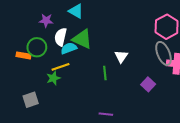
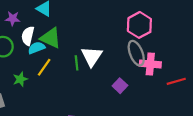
white triangle: (121, 57) -> (92, 56), size x1.5
yellow line: (61, 67) -> (44, 67), moved, turned -36
green line: (105, 73) -> (77, 63), moved

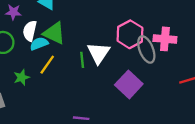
pink hexagon: (139, 25) -> (130, 34), moved
pink cross: (150, 64) -> (165, 39), moved
purple square: (120, 86) -> (129, 84), size x1.6

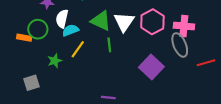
green triangle: (54, 33) -> (101, 21), moved
gray ellipse: (146, 49) -> (180, 45), moved
white triangle: (99, 53) -> (124, 22), moved

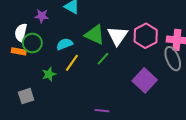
white semicircle: (62, 19) -> (21, 33), moved
green line: (109, 45) -> (103, 59), turned 48

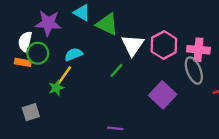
purple star: (42, 16) -> (48, 23), size x1.6
green triangle: (95, 35) -> (107, 24), moved
yellow line: (72, 63) -> (64, 75), moved

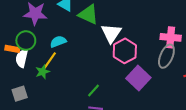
white semicircle: (25, 42) -> (22, 58), moved
pink hexagon: (164, 45) -> (125, 51), moved
green line: (116, 71) -> (94, 91), moved
gray ellipse: (194, 71) -> (166, 56), turned 45

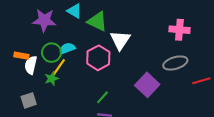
pink cross: (171, 37) -> (179, 30), moved
green circle: (26, 41) -> (52, 53), moved
pink hexagon: (125, 51) -> (98, 58), moved
gray ellipse: (166, 56) -> (175, 63), turned 50

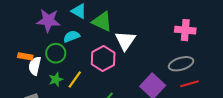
cyan semicircle: (67, 48) -> (72, 36), moved
yellow line: (59, 67) -> (75, 80), moved
red line: (201, 81) -> (189, 84), moved

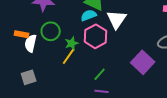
cyan semicircle: (72, 36) -> (89, 15), moved
green star: (56, 80) -> (72, 43), moved

